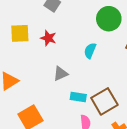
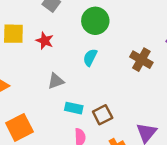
green circle: (109, 19) -> (95, 21), moved
brown square: (104, 101) -> (103, 115), size x0.7

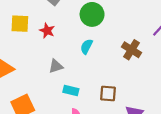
brown square: (103, 115) -> (108, 93), moved, turned 30

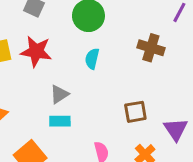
red star: (47, 31) -> (36, 51), size x1.5
cyan rectangle: (71, 91) -> (60, 121), moved

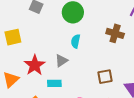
red star: (36, 51) -> (35, 65), moved, turned 30
gray triangle: (59, 94) -> (61, 61), moved

